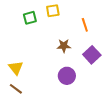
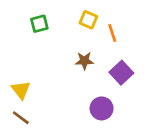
yellow square: (53, 11) -> (88, 20), moved, turned 32
purple circle: (67, 76) -> (102, 108), moved

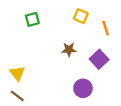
yellow square: (88, 20) -> (81, 16), moved
orange line: (112, 33) -> (106, 28), moved

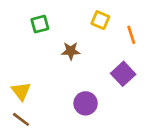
brown star: (69, 50) -> (71, 51), moved
purple circle: (83, 88) -> (86, 103), moved

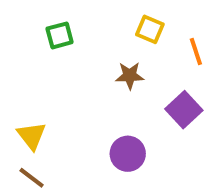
brown star: (71, 51) -> (130, 76), moved

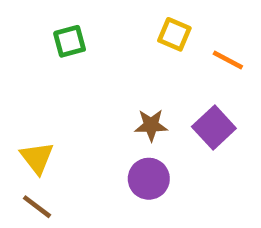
orange line: (196, 51) -> (228, 60), turned -44
brown star: (130, 76) -> (151, 125), moved

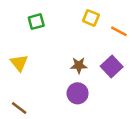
yellow triangle: (37, 158) -> (19, 63), moved

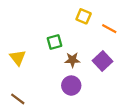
green square: (36, 22) -> (55, 42), moved

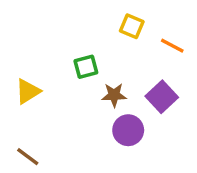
yellow triangle: (18, 58) -> (28, 91), turned 36
purple circle: (71, 86) -> (128, 130), moved

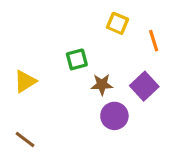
orange line: (172, 46) -> (154, 41), turned 45

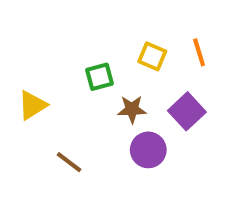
yellow square: (118, 23) -> (152, 56), moved
brown line: (25, 139) -> (69, 162), moved

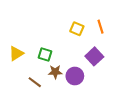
green square: (99, 77) -> (45, 54), moved, turned 32
brown star: (132, 109) -> (55, 72), moved

